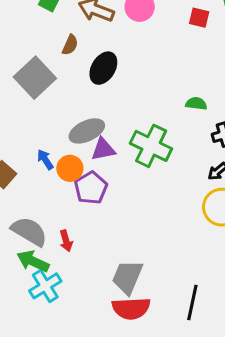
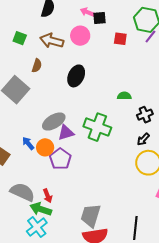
black ellipse: (103, 68) -> (76, 76), moved
green arrow: (33, 261) -> (41, 209), moved

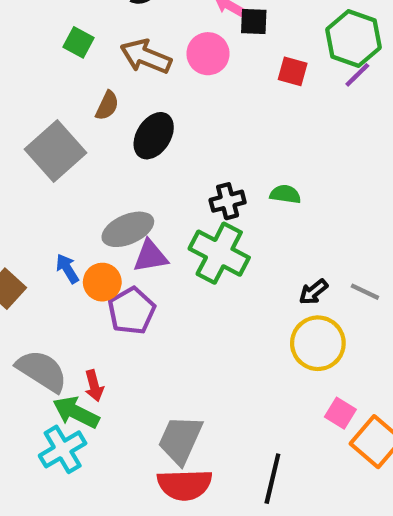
black ellipse: (76, 76) -> (154, 136), moved
black cross: (145, 115) -> (228, 201), moved

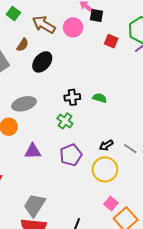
green cross: (219, 253) -> (65, 121), size x0.6
purple triangle: (151, 256) -> (33, 151), moved
purple pentagon: (132, 311) -> (71, 155), moved

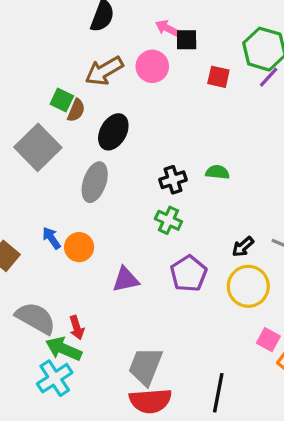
green square: (13, 14) -> (62, 100), moved
brown arrow: (44, 25) -> (104, 71), turned -50
gray ellipse: (24, 104) -> (95, 182), moved, turned -45

